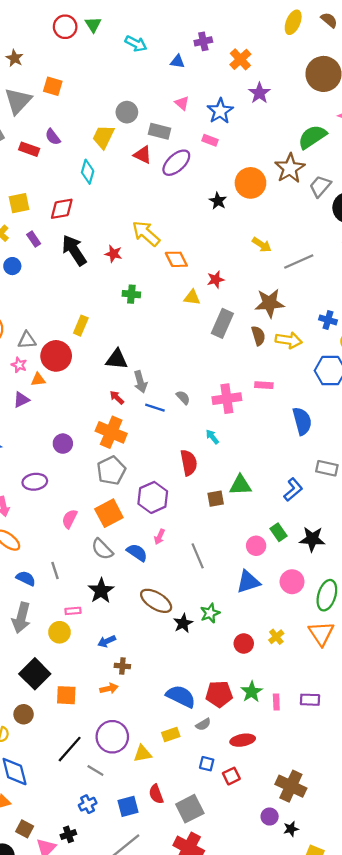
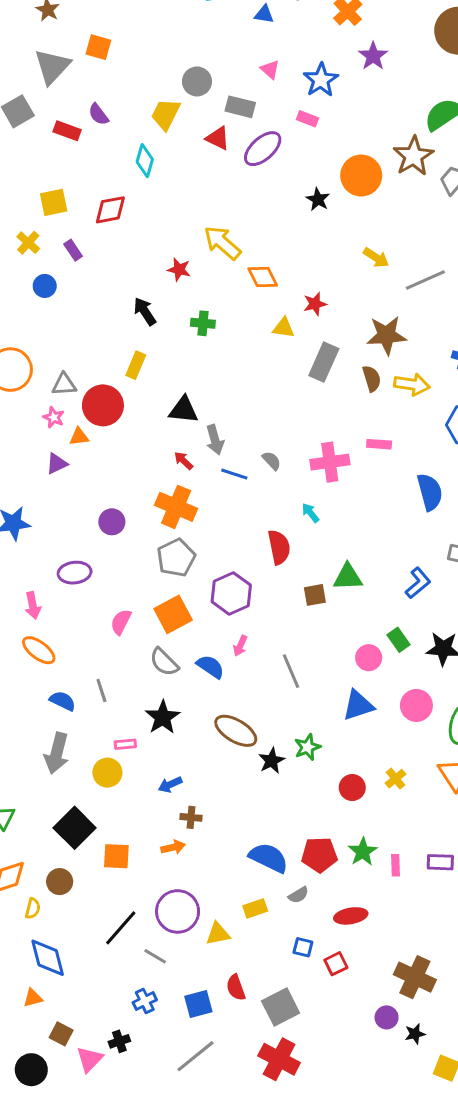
black arrow: (74, 250) -> (145, 311), moved, size x0.7

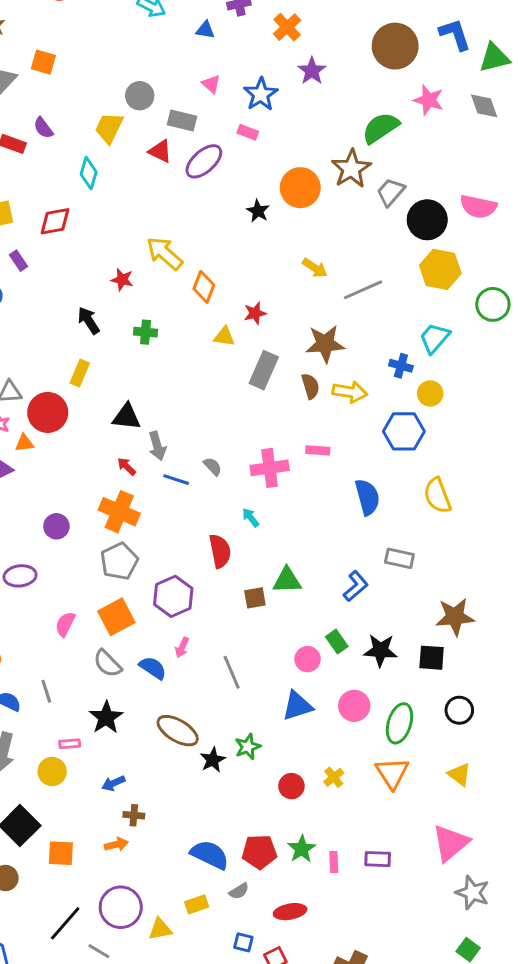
orange diamond: (263, 277) -> (204, 287), turned 48

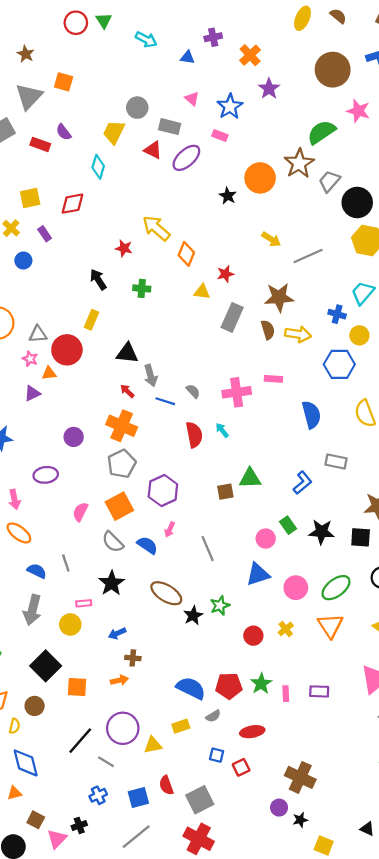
red semicircle: (220, 551) -> (194, 435), moved
pink circle: (354, 706) -> (296, 588), moved
green ellipse: (399, 723) -> (336, 588), turned 36

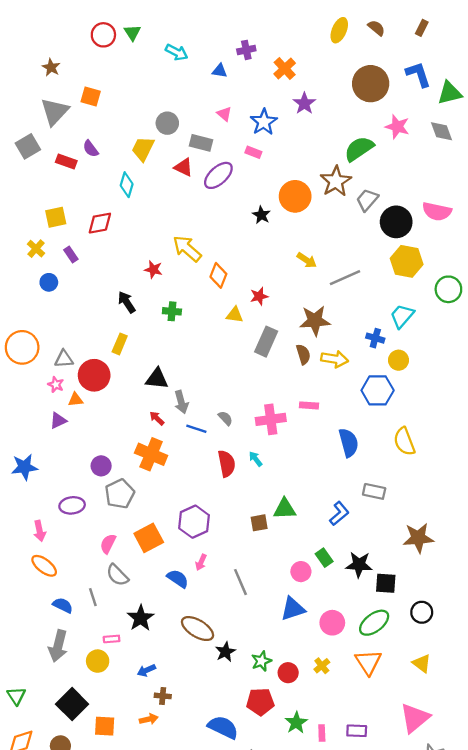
gray pentagon: (122, 464) -> (120, 494), moved
black square: (361, 537) -> (386, 583), moved
gray semicircle: (113, 542) -> (117, 575), moved
green star: (220, 606) -> (261, 661), moved
red pentagon: (229, 686) -> (260, 702), moved

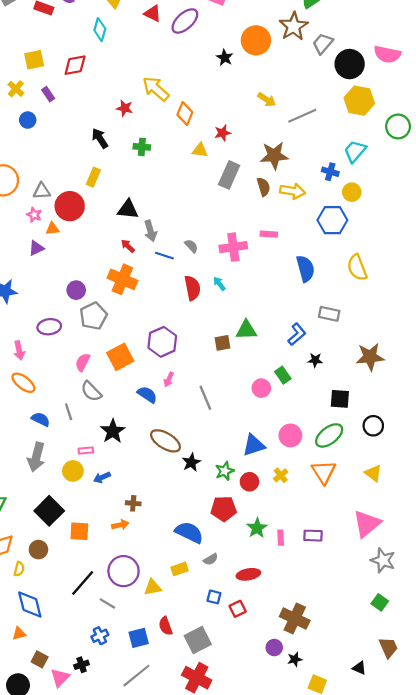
black star: (359, 565) -> (315, 360), moved, size x0.6
blue triangle: (293, 609) -> (254, 445), moved
blue arrow: (146, 670) -> (102, 477), moved

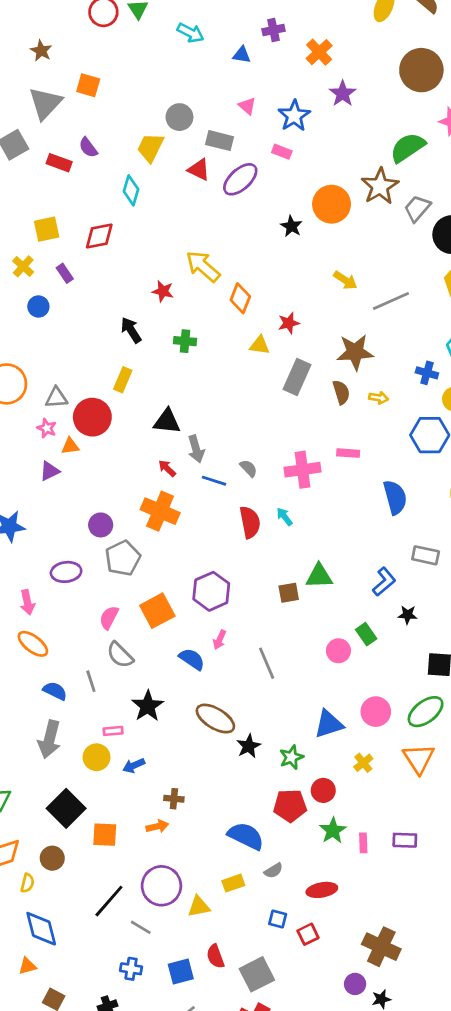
yellow arrow: (293, 191) -> (379, 398), size x0.6
red circle: (249, 482) -> (323, 790), moved
blue cross: (100, 636) -> (131, 969), turned 35

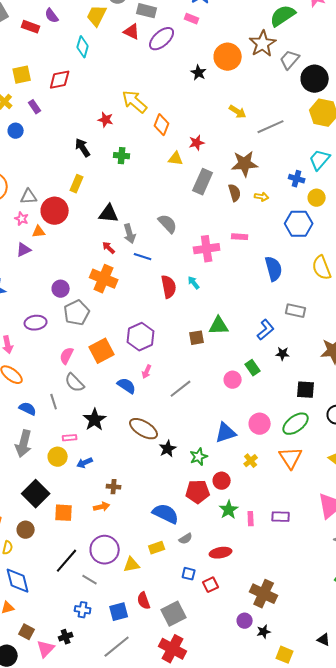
gray semicircle: (249, 468) -> (168, 224), moved, size x1.5
gray line: (267, 663) -> (181, 389), turned 75

